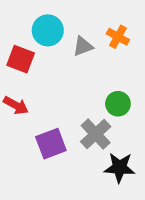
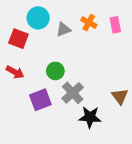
green circle: (118, 104) -> (55, 71), moved

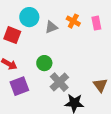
purple square: (40, 100) -> (19, 86), moved

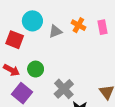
green circle: (44, 63) -> (36, 69), moved
purple square: (19, 86) -> (22, 93), turned -30

